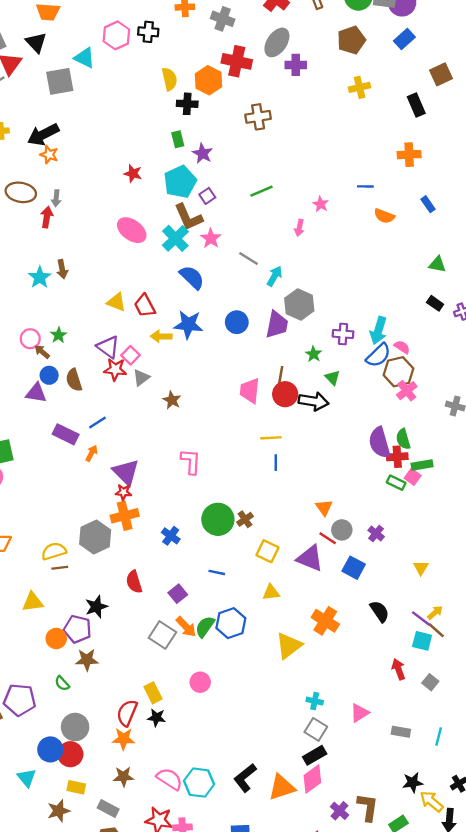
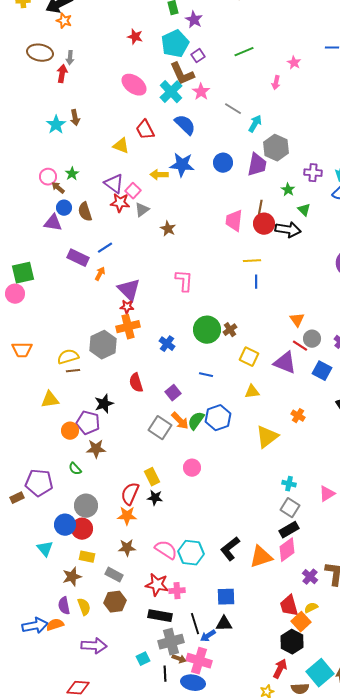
red trapezoid: (145, 306) -> (145, 130), moved
orange cross: (325, 621) -> (298, 416), size x0.6

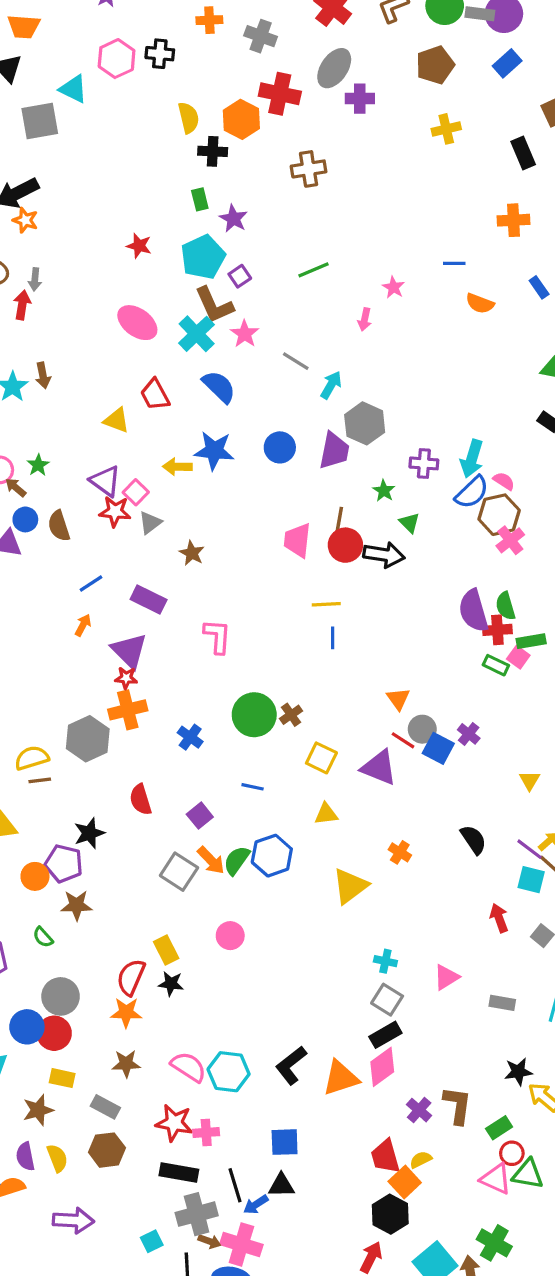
purple rectangle: (78, 258) -> (149, 600), moved
blue square: (322, 371) -> (438, 748), moved

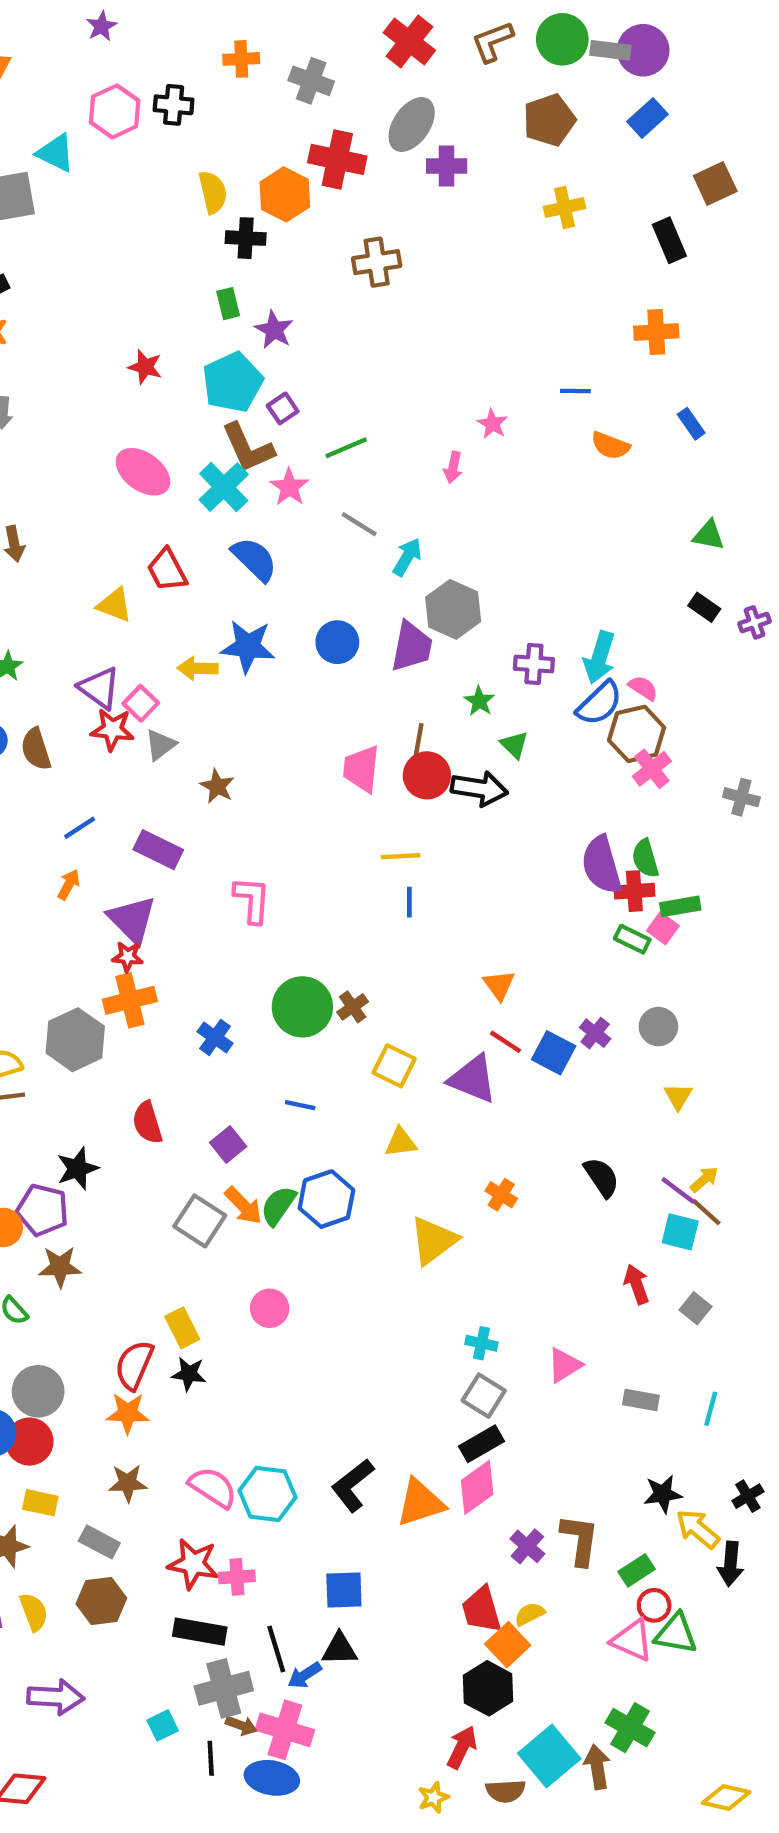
green line: (313, 270) -> (346, 448), moved
gray circle: (422, 729) -> (658, 1027), moved

